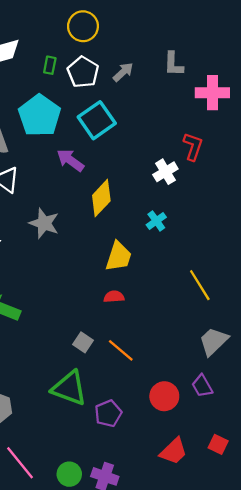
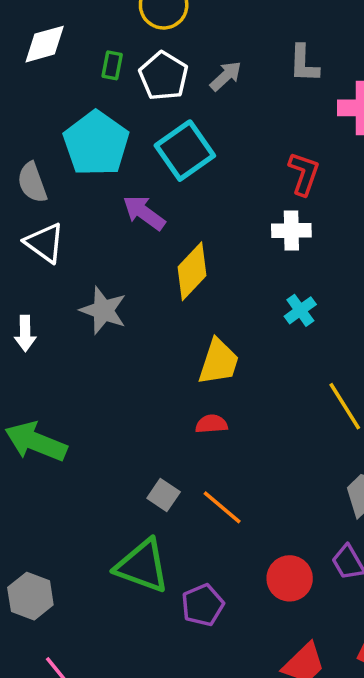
red L-shape: (193, 147) -> (304, 174), moved
white cross: (165, 172) -> (291, 230), turned 30
cyan cross: (156, 221) -> (300, 310), moved

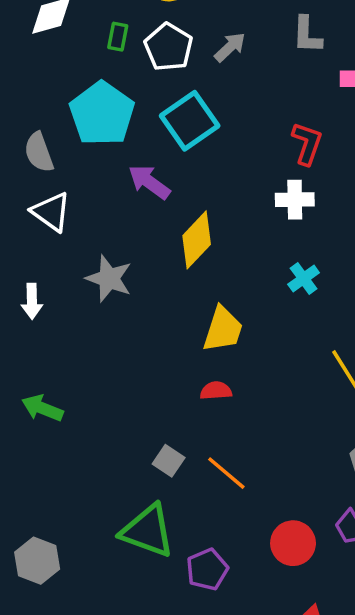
green arrow: (36, 442) -> (42, 408), size x0.7

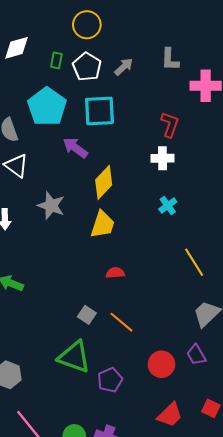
cyan square: (190, 121) -> (99, 111), turned 32
yellow trapezoid: (223, 329) -> (103, 224), moved

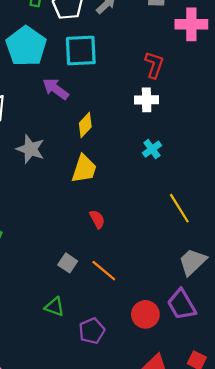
yellow diamond: (104, 182) -> (85, 125), size x0.7
red semicircle: (115, 273) -> (97, 219), turned 66
purple trapezoid: (196, 355) -> (182, 305), size x1.4
green triangle: (74, 357) -> (55, 307), size x0.6

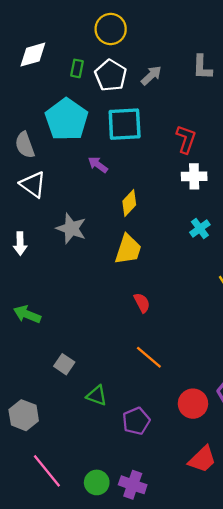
red L-shape: (154, 65) -> (186, 139), moved
purple arrow: (56, 89) -> (98, 165), size x0.7
gray square: (68, 263) -> (64, 364), moved

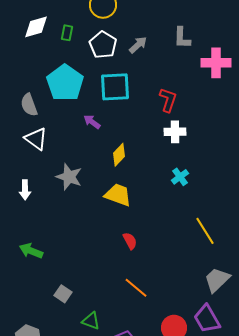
green rectangle: (77, 68) -> (67, 33), moved
yellow trapezoid: (128, 249) -> (118, 195), turned -88

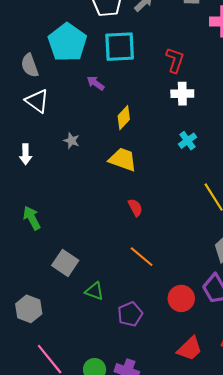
gray star: (69, 177) -> (72, 141), size x0.6
green arrow: (31, 251) -> (32, 218), turned 40
gray square: (63, 294) -> (65, 263), size x1.4

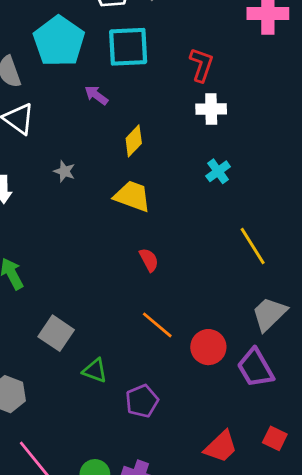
red circle: (181, 298) -> (208, 347), moved

